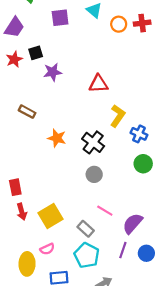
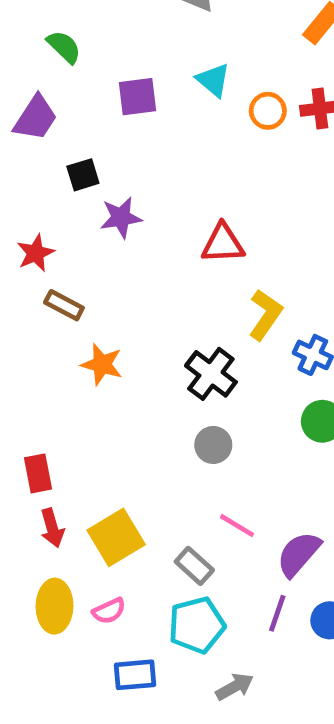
red star: (14, 59) -> (36, 253), moved
orange star: (57, 138) -> (102, 364), moved
cyan pentagon: (87, 255) -> (197, 625), turned 30
yellow ellipse: (27, 264) -> (55, 606), moved

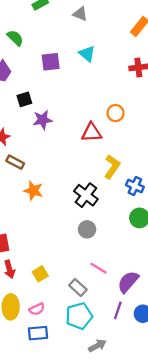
orange circle: (268, 111) -> (116, 113), moved
yellow square: (116, 537) -> (40, 274), size x0.6
blue rectangle: (135, 675) -> (38, 333), moved

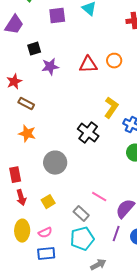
red triangle: (92, 132) -> (88, 65), moved
orange star: (33, 191) -> (27, 134), moved
gray circle: (87, 229) -> (55, 163), moved, size x1.5

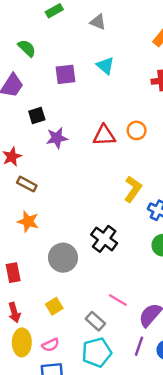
black cross: (88, 133) -> (104, 239), moved
red arrow: (21, 198) -> (14, 313), moved

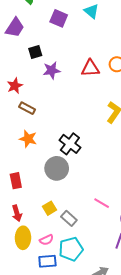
purple square: (65, 74) -> (59, 18), turned 30
black cross: (104, 239) -> (70, 144), moved
gray rectangle: (95, 321) -> (69, 218), moved
cyan pentagon: (97, 352) -> (71, 249), moved

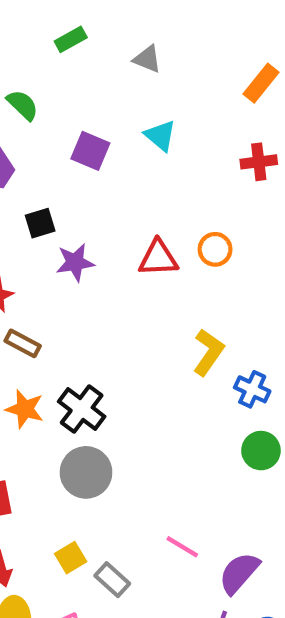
black cross: (70, 144) -> (82, 409), moved

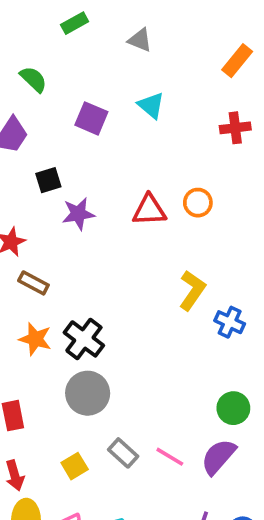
green circle: (261, 451) -> (233, 408), moved
purple semicircle: (239, 573) -> (218, 457), moved
gray rectangle: (112, 580) -> (123, 453), moved

